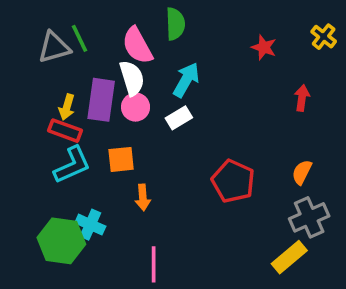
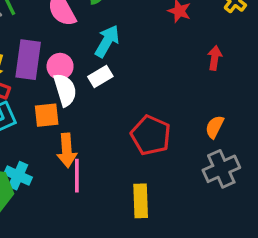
white semicircle: (132, 78) -> (65, 90), moved
orange arrow: (143, 197) -> (67, 150), size x1.4
yellow rectangle: (289, 257) -> (141, 201), moved, turned -52
pink line: (154, 264) -> (77, 176), moved

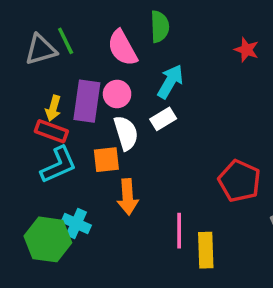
pink circle: (60, 66) -> (117, 94), moved
red pentagon: (151, 135) -> (239, 181), moved
pink line: (77, 176) -> (179, 231), moved

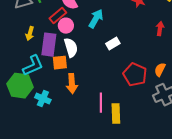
purple rectangle: (87, 101) -> (49, 45), moved
white rectangle: (163, 119) -> (113, 44), moved
red rectangle: (51, 131) -> (58, 16), moved, turned -60
green hexagon: (48, 239) -> (20, 86), moved

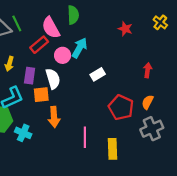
pink circle: (66, 26) -> (63, 55), moved
red arrow: (160, 29) -> (148, 70), moved
purple rectangle: (49, 45) -> (30, 76), size x0.7
yellow rectangle: (116, 114) -> (112, 149), moved

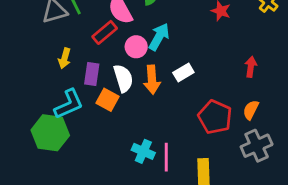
orange square: (41, 95) -> (107, 100), turned 35
orange arrow: (54, 117) -> (152, 80), moved
cyan cross: (23, 133) -> (143, 151), moved

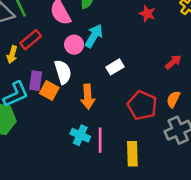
red rectangle: (105, 32) -> (31, 40), moved
red arrow: (251, 67) -> (173, 62), turned 42
purple rectangle: (92, 74) -> (36, 81), moved
orange arrow: (152, 80) -> (88, 97), moved

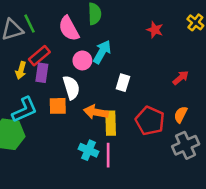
white rectangle: (115, 67) -> (123, 83), turned -42
purple rectangle: (36, 81) -> (42, 73), moved
orange square: (49, 91) -> (58, 106), turned -30
orange arrow: (88, 97) -> (96, 112), turned 105
yellow rectangle: (132, 154) -> (111, 123), moved

